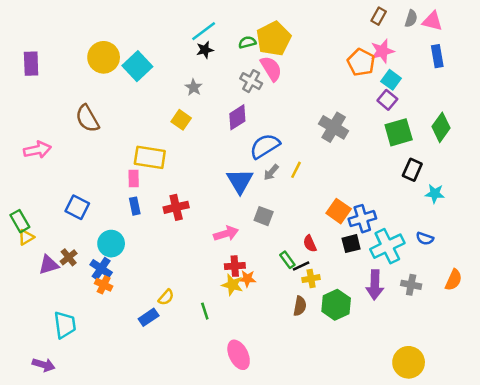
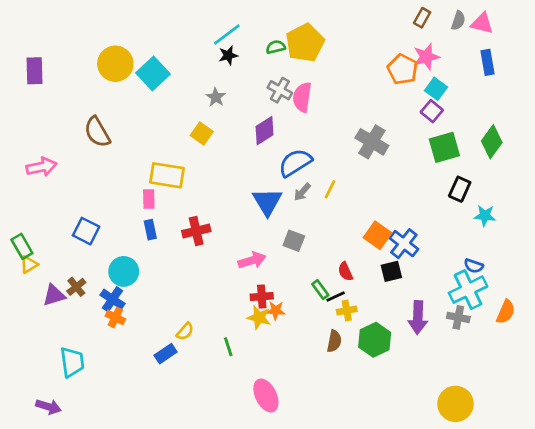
pink semicircle: (271, 69) -> (302, 97), moved, turned -140
blue cross: (362, 219) -> (404, 244), turned -35
cyan cross: (387, 246) -> (468, 290), moved

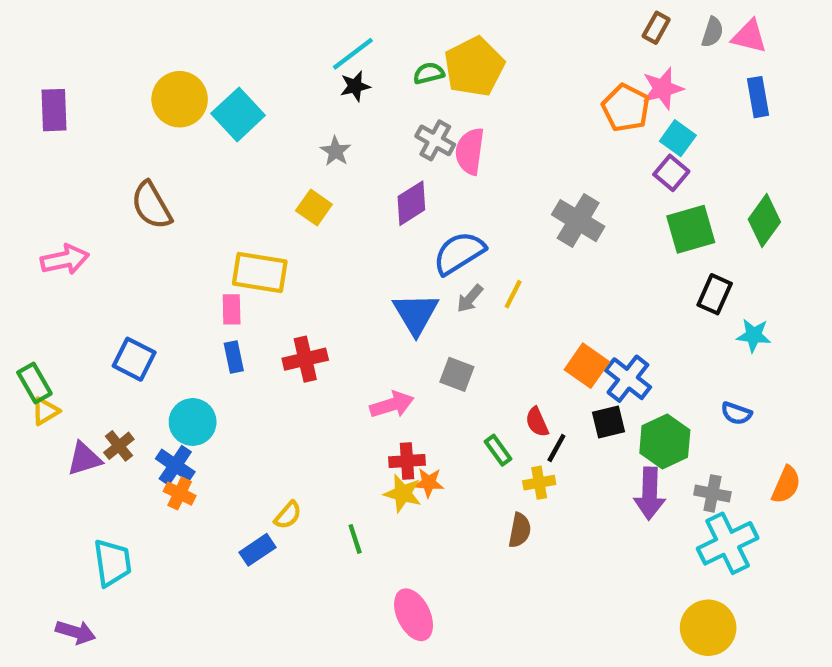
cyan cross: (468, 290) -> (728, 543), moved
black line: (336, 297) -> (556, 448), moved, turned -36
green hexagon: (375, 340) -> (665, 441), moved

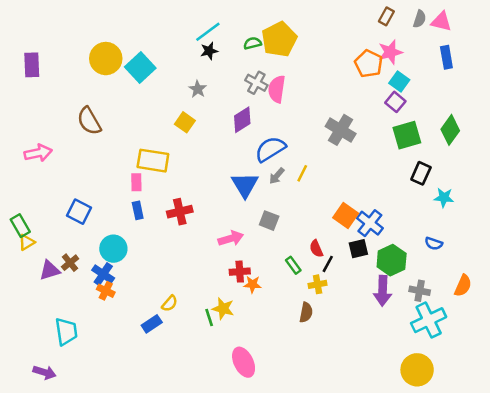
yellow star: (403, 493) -> (223, 309), moved

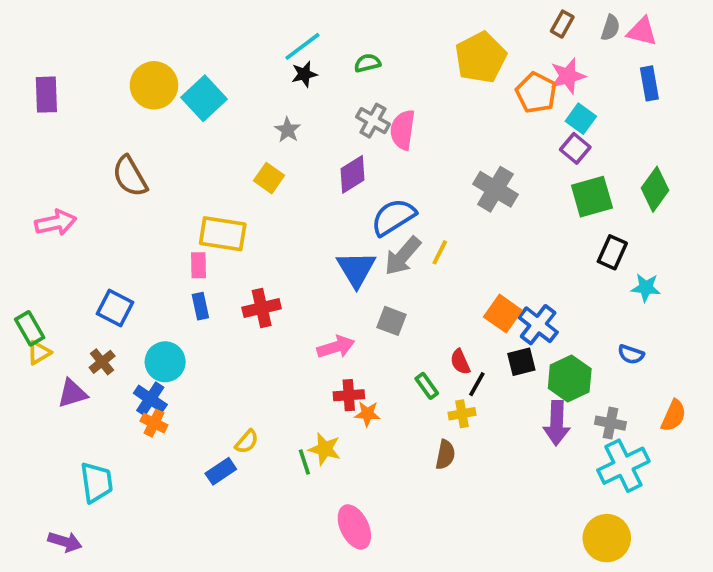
yellow pentagon: (279, 39) -> (481, 57), moved
gray arrow: (277, 176) -> (403, 256), size x1.6
brown cross: (70, 263) -> (102, 362), moved

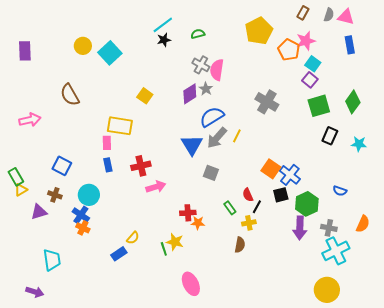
yellow circle: (154, 85) -> (83, 46), size x0.7
gray star: (288, 130) -> (206, 89), moved
cyan star: (646, 288) -> (359, 144), moved
pink arrow: (336, 347) -> (156, 187), moved
brown cross: (102, 362) -> (55, 195), turned -32

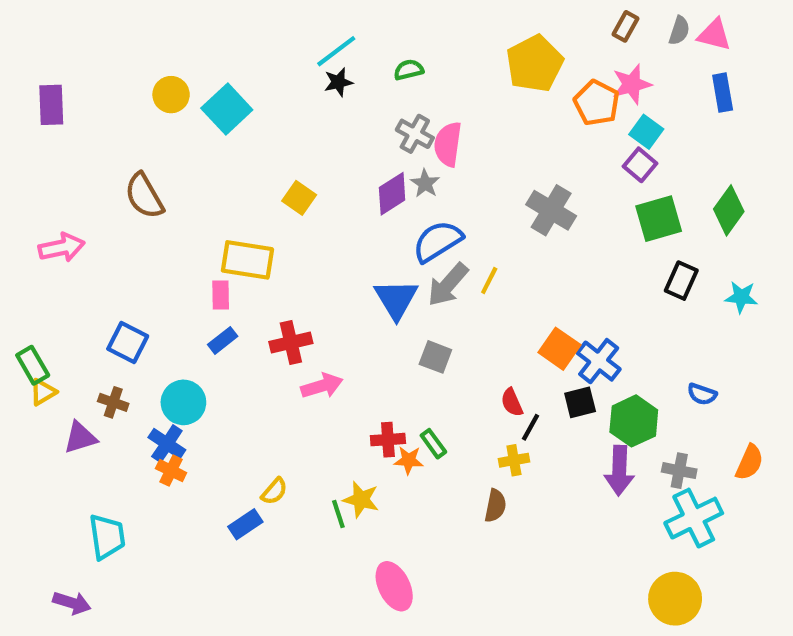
blue rectangle: (108, 165) -> (223, 340), turned 64
green rectangle: (230, 208) -> (433, 444), moved

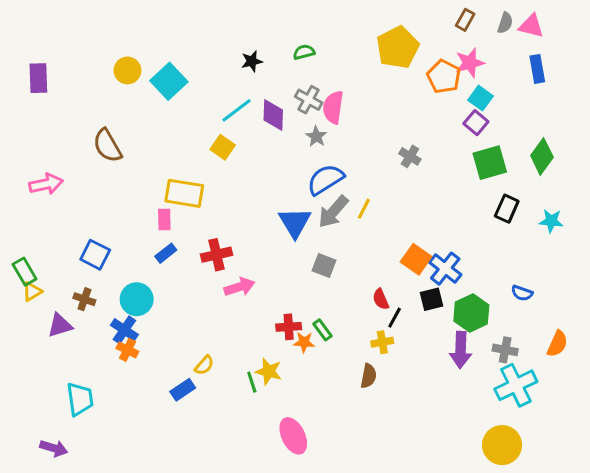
cyan line: (336, 51) -> (236, 110), moved
purple diamond: (392, 194) -> (273, 115), moved, turned -56
gray cross: (551, 210) -> (410, 156), size x0.6

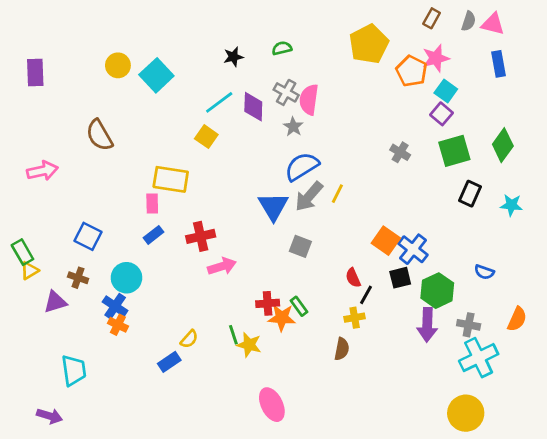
gray cross: (410, 156) -> (400, 152), moved
orange star: (304, 342) -> (282, 318), size x1.4
green line: (252, 382) -> (233, 335), moved

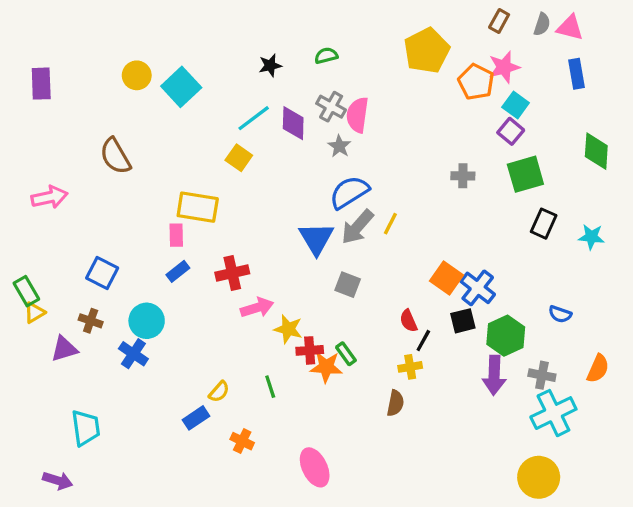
green diamond: (503, 145) -> (596, 151), moved, turned -32
gray cross: (400, 152) -> (463, 176), turned -30
orange cross: (118, 325) -> (242, 441), moved
yellow star: (249, 345) -> (288, 329), moved

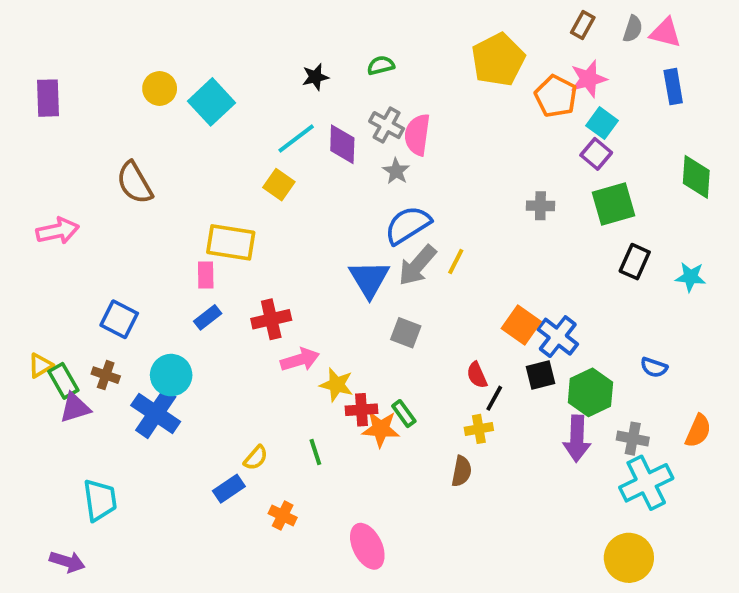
green rectangle: (26, 291) -> (63, 381), moved
blue cross: (133, 354) -> (156, 414), size x1.4

